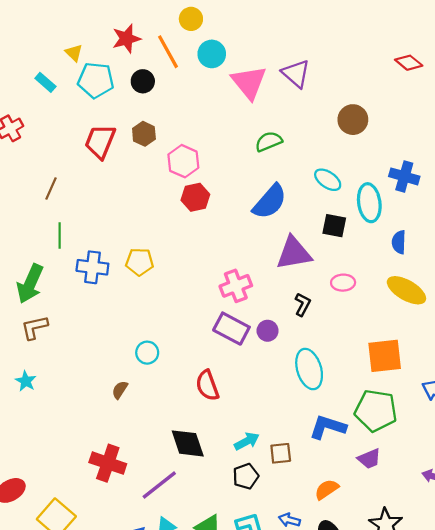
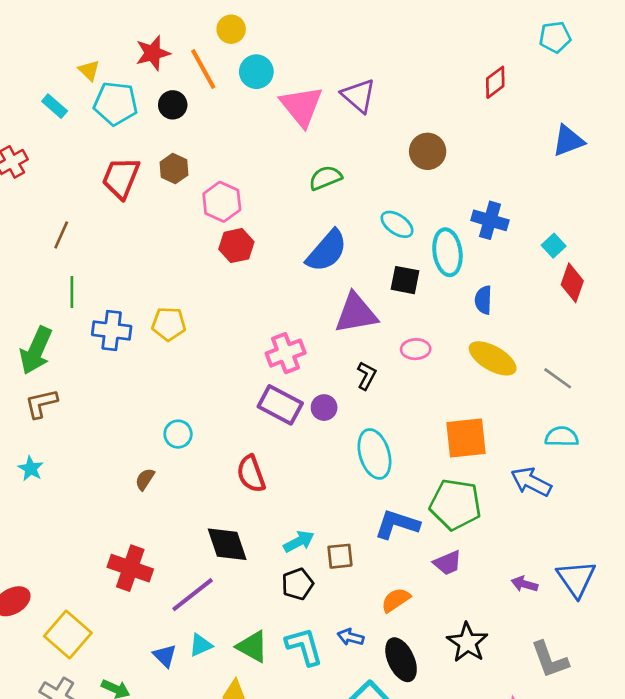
red diamond: (409, 63) -> (495, 82), turned -76

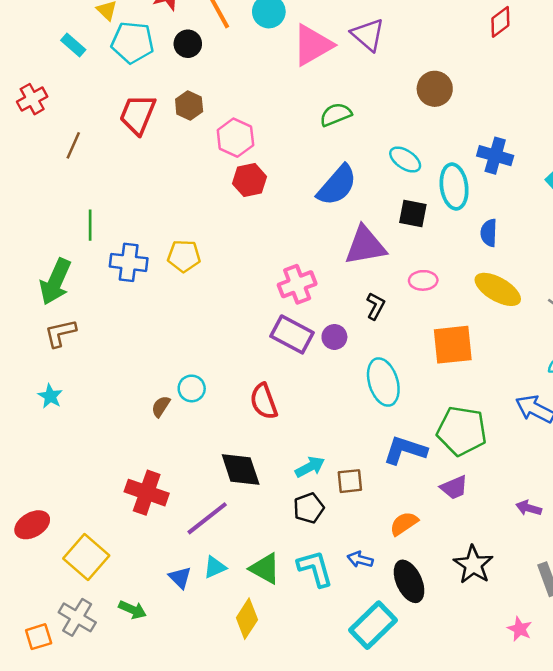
pink triangle: (301, 106) -> (313, 45), turned 39
brown line: (61, 235) -> (73, 145), moved
cyan circle: (178, 434) -> (192, 388), moved
orange square: (466, 438) -> (453, 345), moved

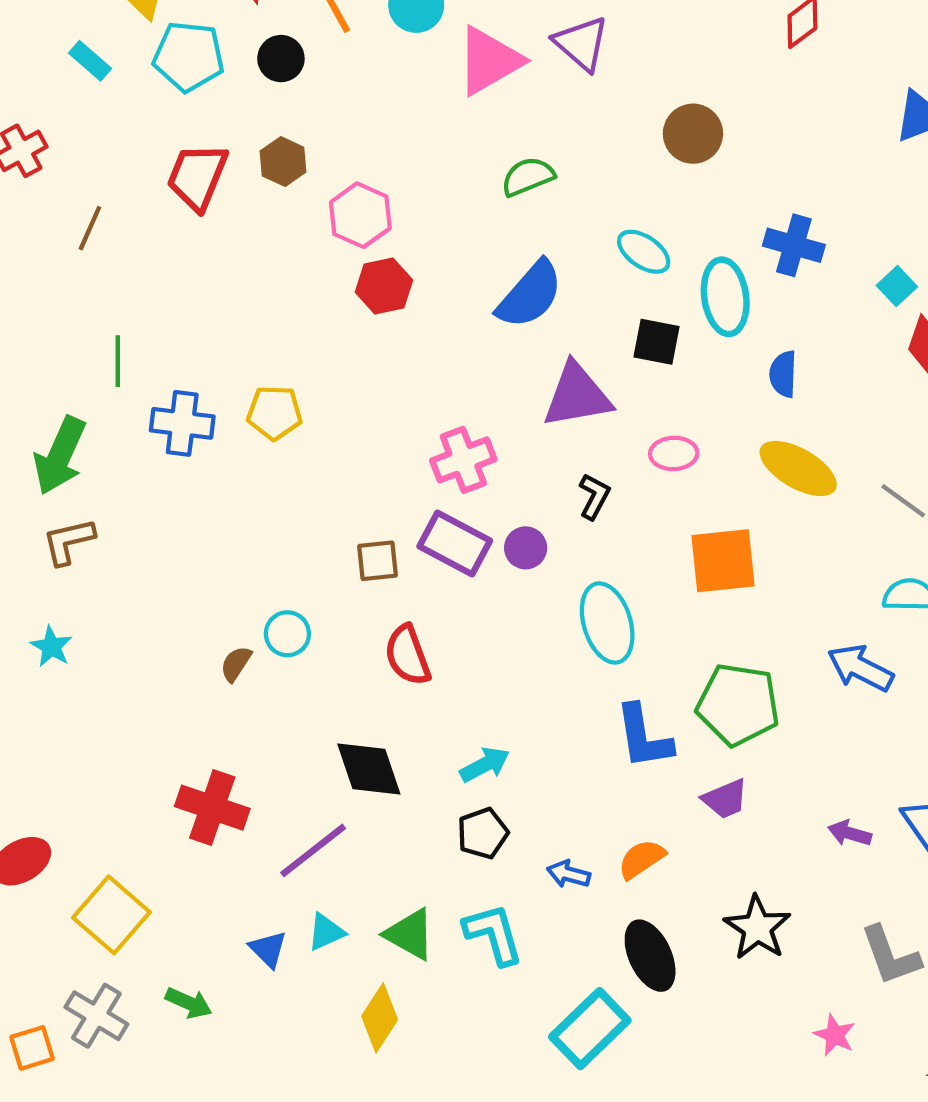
blue L-shape: (405, 450) -> (644, 737), turned -117
brown square: (350, 481) -> (378, 561), moved
blue arrow: (360, 560) -> (569, 874), moved

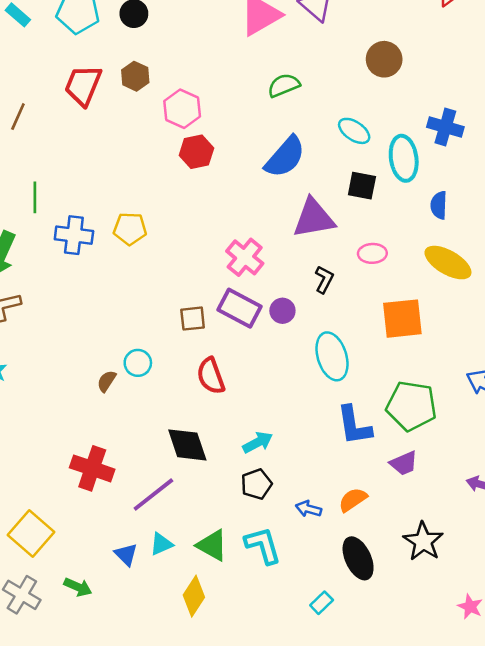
pink cross: (463, 460) -> (245, 257), turned -30
cyan rectangle: (590, 1029) -> (322, 603), size x0.5

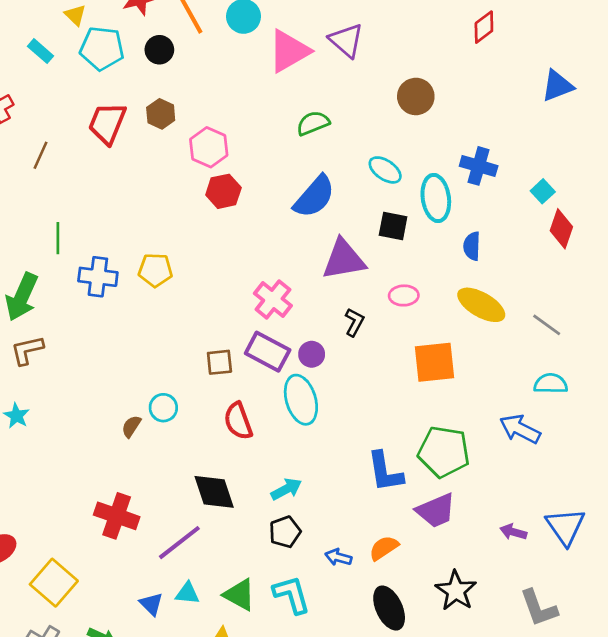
cyan ellipse: (332, 356) -> (301, 400), moved
purple trapezoid: (404, 463) -> (436, 511), size x1.4
cyan triangle: (161, 544) -> (187, 593), turned 30

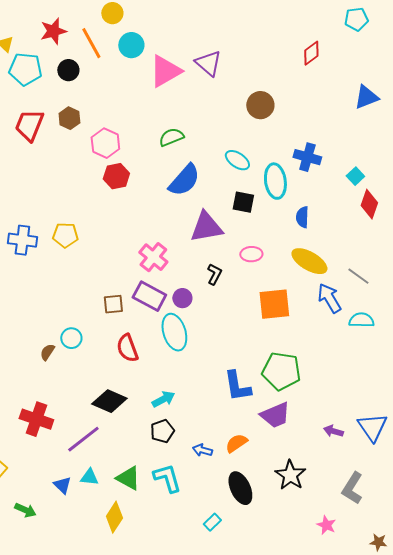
green semicircle: (313, 123) -> (171, 137), moved
blue arrow: (520, 429) -> (329, 298), moved, turned 32
black diamond: (214, 492) -> (109, 401), turned -48
gray L-shape: (539, 608) -> (352, 488), turned 52

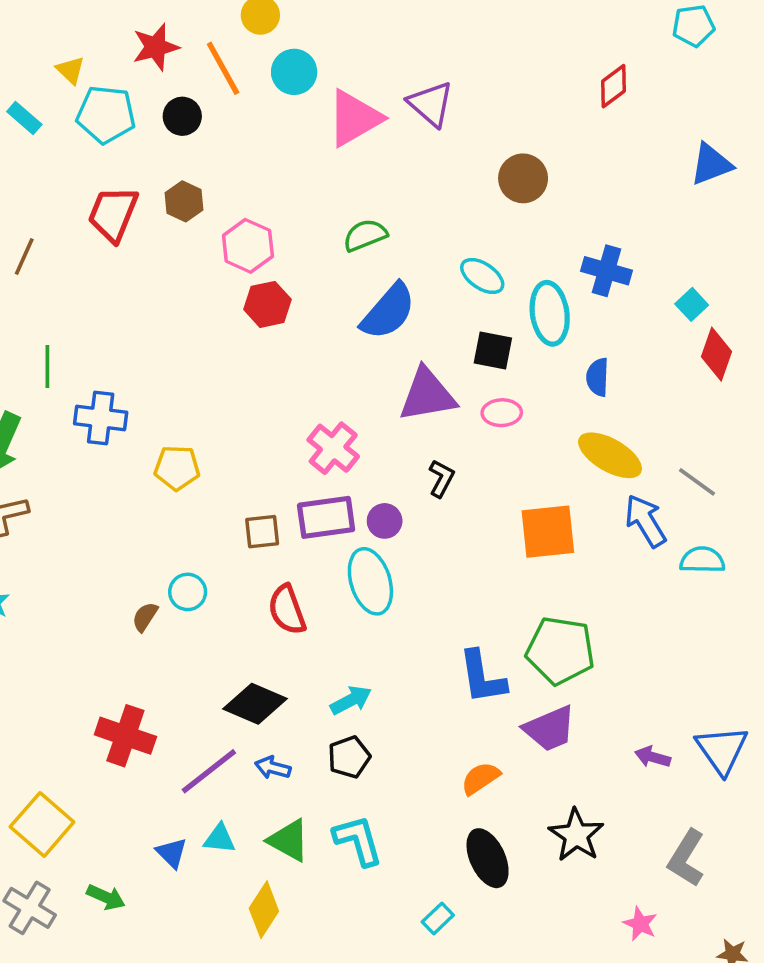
yellow pentagon: (65, 235) -> (177, 468), moved
pink ellipse: (251, 254) -> (502, 413), moved
purple rectangle: (149, 296) -> (326, 517), turned -36
blue arrow: (202, 450) -> (273, 768), moved

